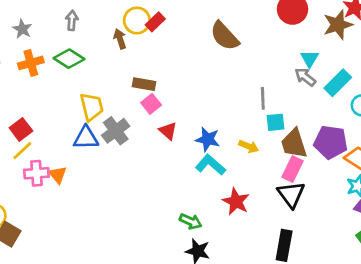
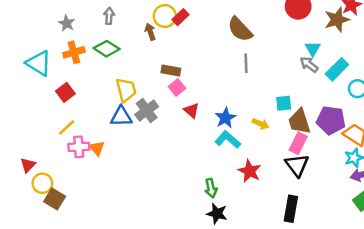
gray line: (263, 98) -> (246, 63), moved
red square: (21, 129) -> (65, 92), moved
blue star: (208, 139) -> (225, 118), turned 30
green arrow: (191, 221) -> (211, 188), turned 54

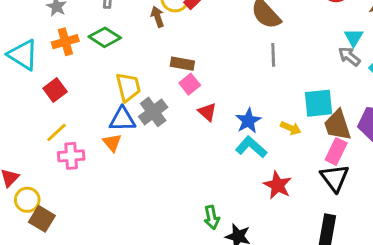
cyan square: (284, 103) -> (319, 103), size x1.5
orange triangle: (97, 148) -> (112, 143), moved
green arrow: (211, 188) -> (212, 217), moved

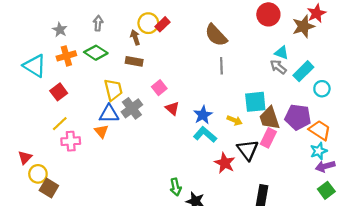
cyan triangle: (354, 37) -> (282, 53), turned -40
brown rectangle: (182, 64) -> (134, 61), moved
black triangle: (335, 178) -> (248, 150), moved

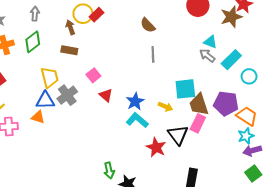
brown semicircle: (216, 35) -> (148, 25), size x0.7
green diamond: (96, 53) -> (33, 42), turned -70
orange triangle: (101, 131) -> (38, 117), turned -32

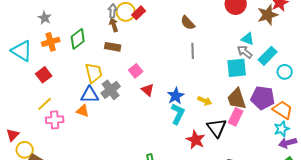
gray arrow: (35, 14) -> (113, 11), moved
cyan square: (185, 89) -> (237, 68), moved
cyan L-shape: (137, 120) -> (178, 114), turned 75

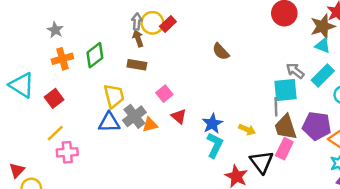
brown semicircle: (188, 23) -> (221, 52), moved
cyan triangle: (248, 39) -> (323, 46), moved
cyan triangle: (22, 51) -> (22, 85), moved
gray line: (193, 51) -> (276, 107), moved
orange triangle: (83, 111) -> (150, 125), moved, turned -32

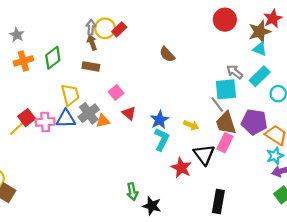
red square: (54, 98) -> (27, 118), moved
gray line: (276, 107) -> (217, 105), turned -35
pink cross: (67, 152) -> (45, 122), moved

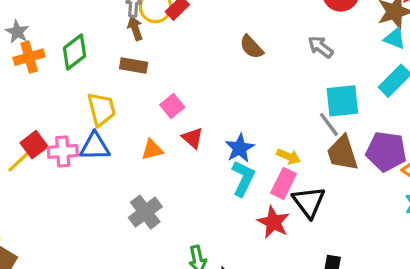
gray star: (17, 35) -> (17, 32), moved
gray arrow: (235, 72) -> (321, 47), moved
gray cross: (89, 113) -> (145, 212), moved
pink rectangle: (225, 143) -> (283, 183), moved

